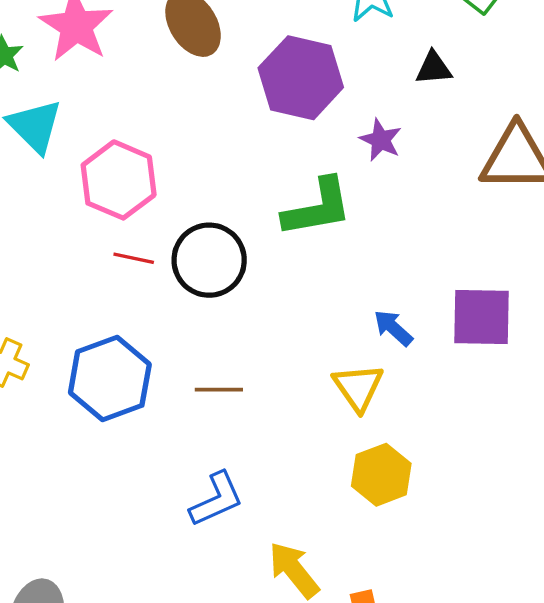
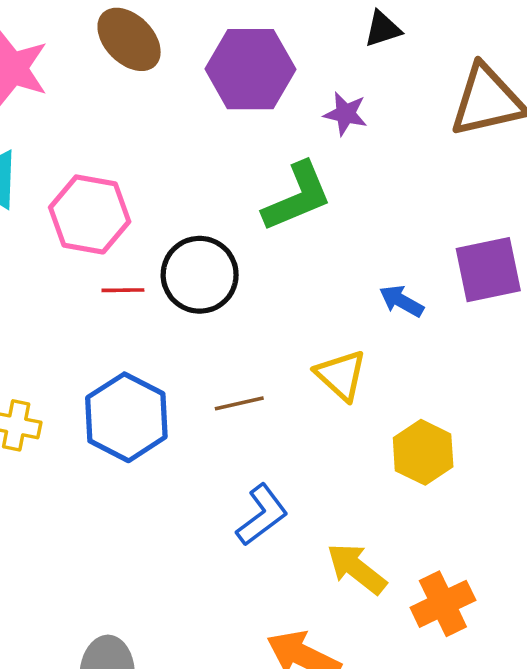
yellow triangle: (358, 387) -> (341, 375), moved

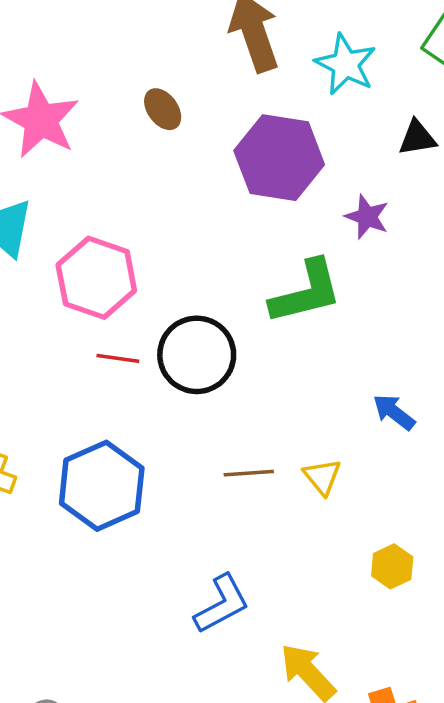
brown ellipse: (129, 39) -> (163, 109), size x0.6
yellow triangle: (341, 375) -> (322, 477), size x0.7
brown line: (239, 403) -> (249, 473), moved
yellow hexagon: (423, 452) -> (392, 566), size x0.7

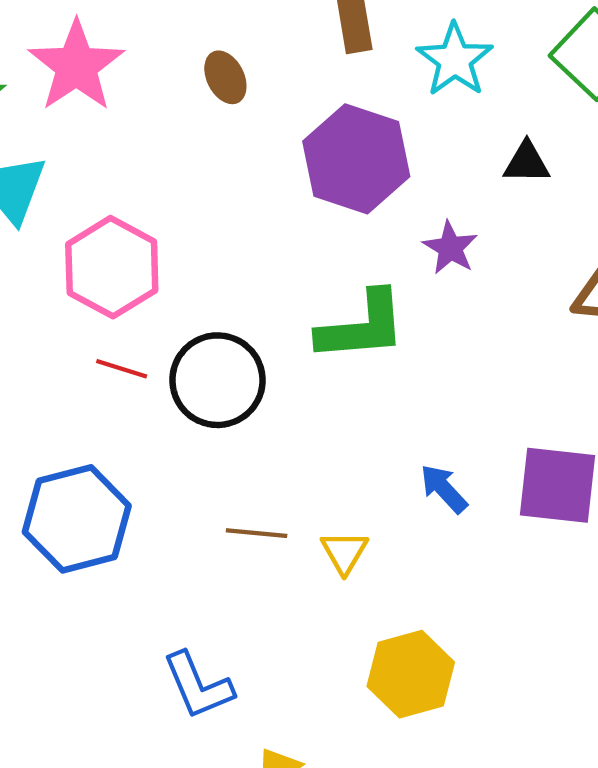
yellow hexagon: (392, 566) -> (411, 674), size x1.6
blue L-shape: (222, 604) -> (198, 686), turned 86

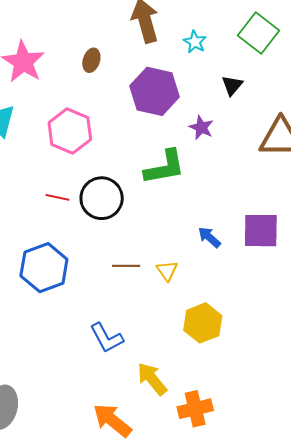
cyan star: (455, 60) -> (195, 42), size x0.7
brown ellipse: (225, 77) -> (91, 60), turned 50
black triangle: (527, 163) -> (232, 85), turned -45
pink hexagon: (112, 267) -> (70, 131), moved

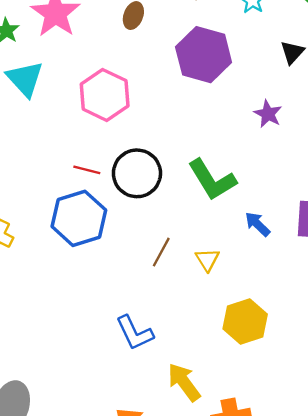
purple star: (201, 127) -> (268, 114), moved
green L-shape: (165, 167) -> (212, 180), moved, turned 66
brown line: (126, 266) -> (161, 252), turned -64
blue hexagon: (44, 268) -> (79, 218), moved

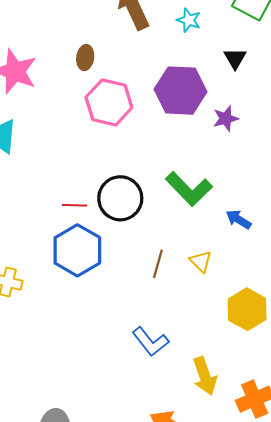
purple hexagon: (204, 55) -> (180, 91), moved
pink hexagon: (105, 95) -> (109, 102), moved
purple star: (268, 114) -> (226, 118), turned -30
yellow arrow: (184, 382) -> (205, 376), turned -150

